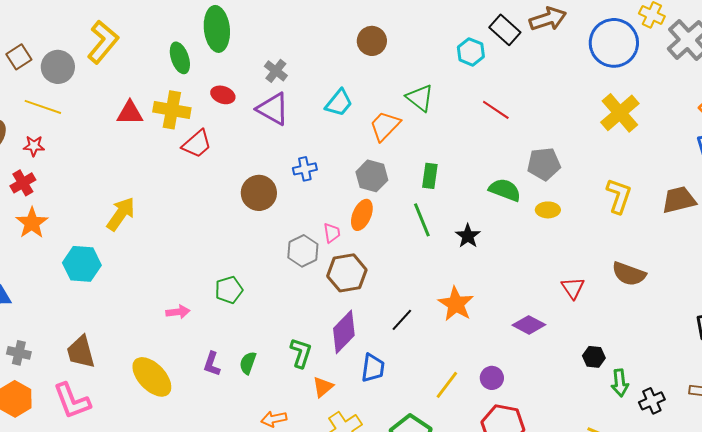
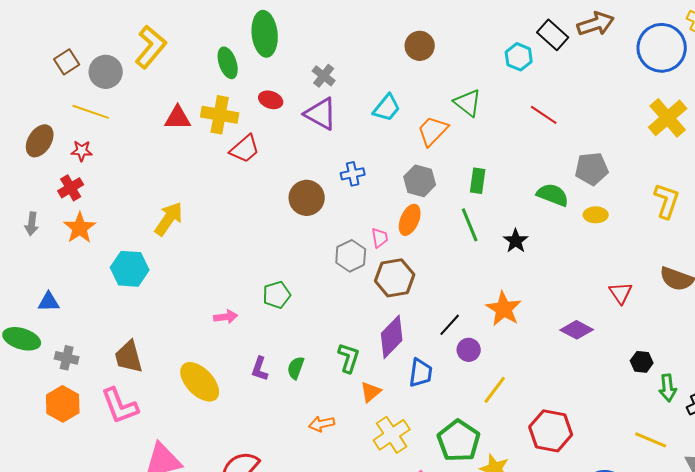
purple circle: (492, 378) -> (469, 350), moved

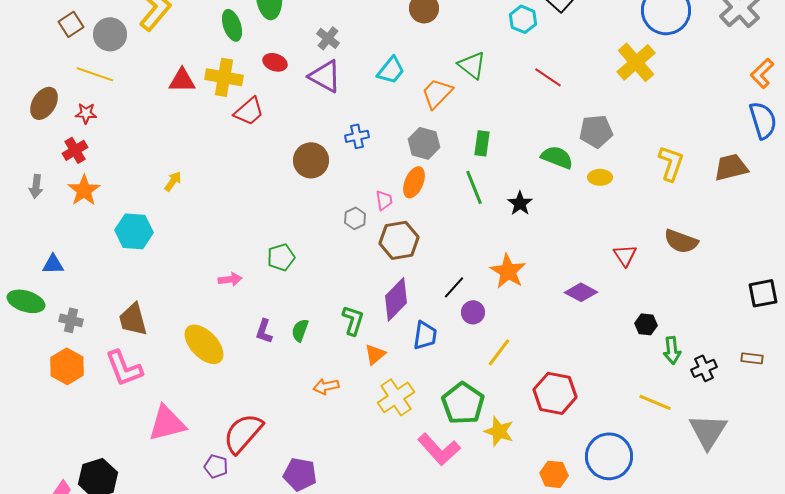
yellow cross: (668, 118) -> (636, 62), moved
yellow arrow: (169, 219) -> (173, 181), size x0.6
gray hexagon: (351, 256) -> (355, 218), size x0.7

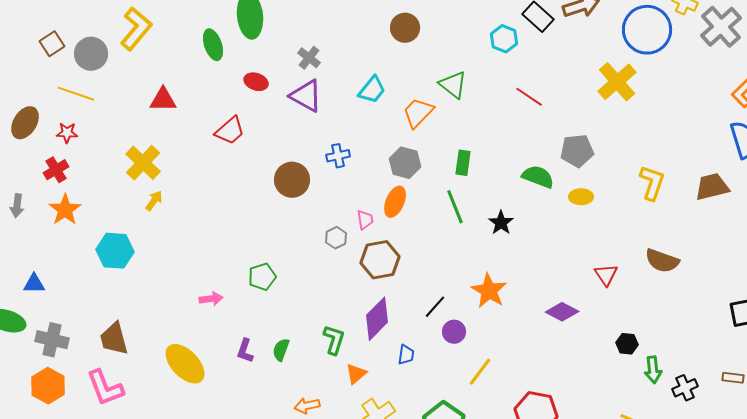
yellow cross: (224, 77) -> (143, 163), moved, turned 33
gray cross: (71, 320) -> (52, 340), size x1.4
blue trapezoid: (425, 335) -> (406, 355), size x0.7

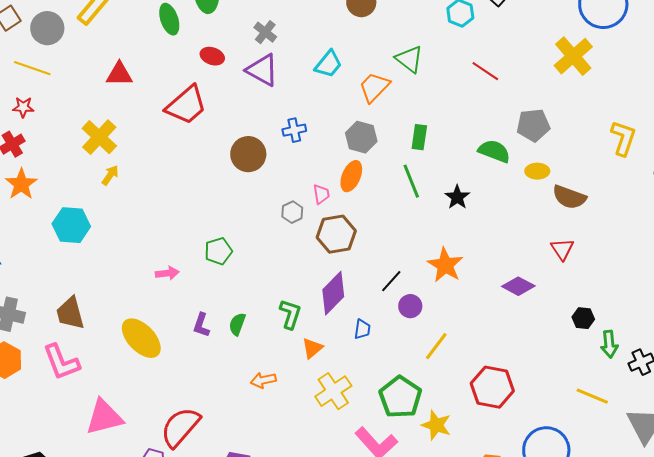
red trapezoid: (230, 131) -> (186, 105), size x1.4
yellow L-shape: (652, 183) -> (623, 138), moved
brown semicircle: (662, 261) -> (569, 197), moved

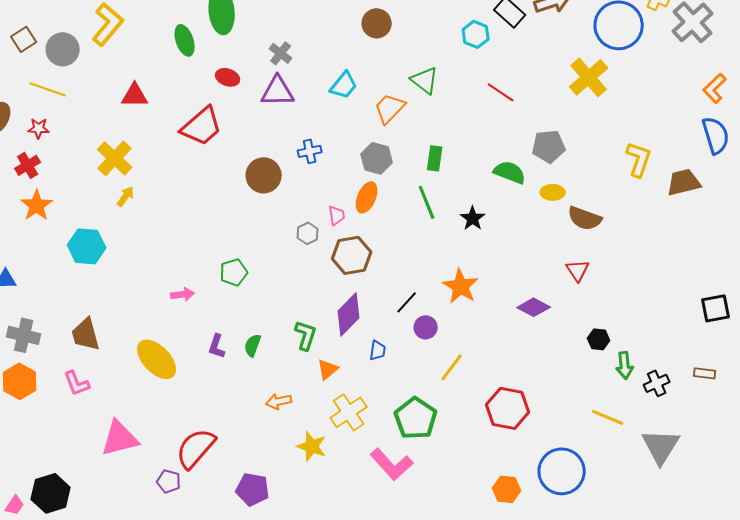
purple triangle: (262, 70) -> (278, 91), turned -30
pink L-shape: (61, 362) -> (77, 383), size x0.7
yellow star: (436, 425) -> (312, 446), moved

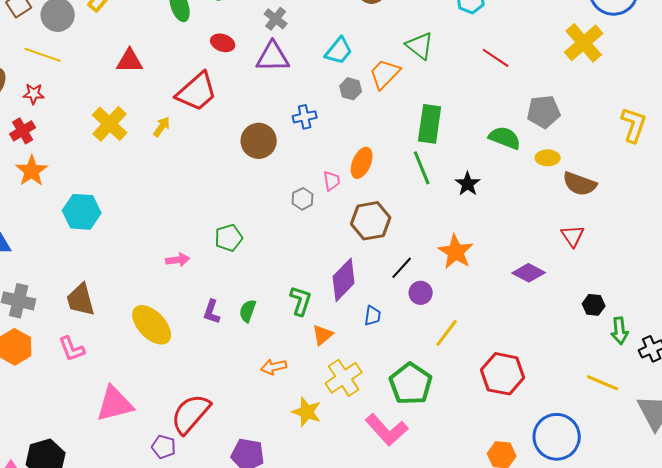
gray hexagon: (377, 158) -> (351, 89), moved, size x0.7
green rectangle: (435, 158) -> (430, 124), size x1.5
yellow arrow: (126, 196) -> (162, 127), moved
brown hexagon: (352, 255) -> (371, 221), moved

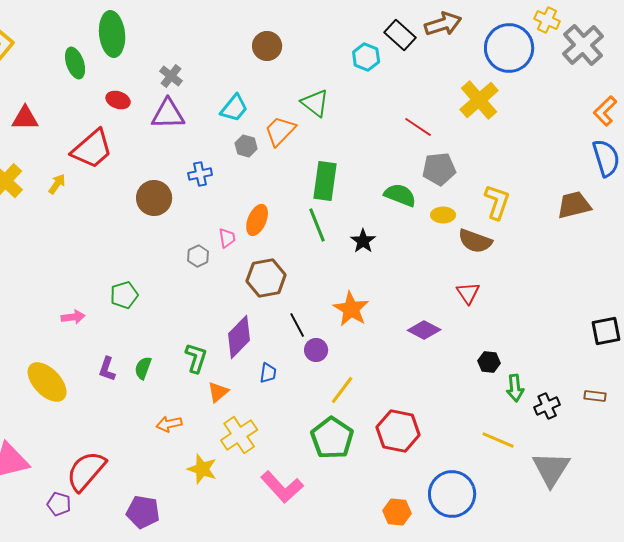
red line: (496, 58) -> (418, 127), moved
yellow L-shape: (634, 125) -> (497, 202), moved
black line: (402, 268) -> (297, 325), turned -70
green pentagon: (411, 384) -> (332, 438), moved

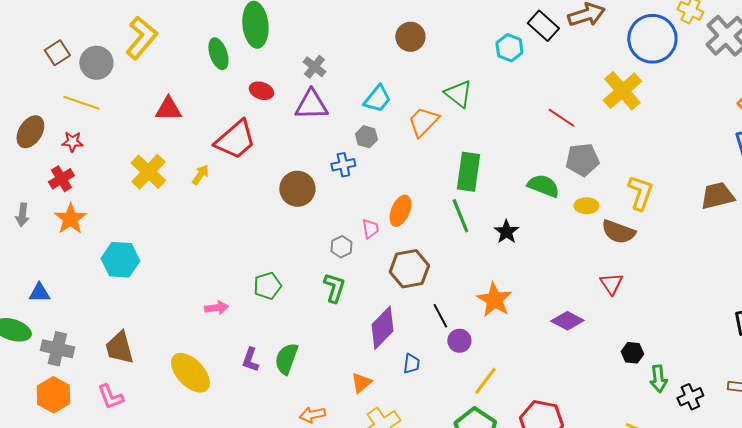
gray hexagon: (246, 146) -> (366, 137), moved
green L-shape: (196, 358) -> (334, 288), moved
green semicircle: (143, 368) -> (286, 359), size x1.4

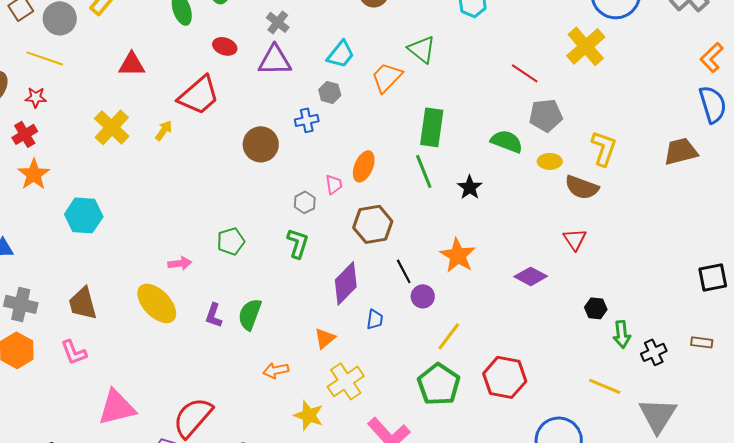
yellow ellipse: (190, 373) -> (157, 303), moved

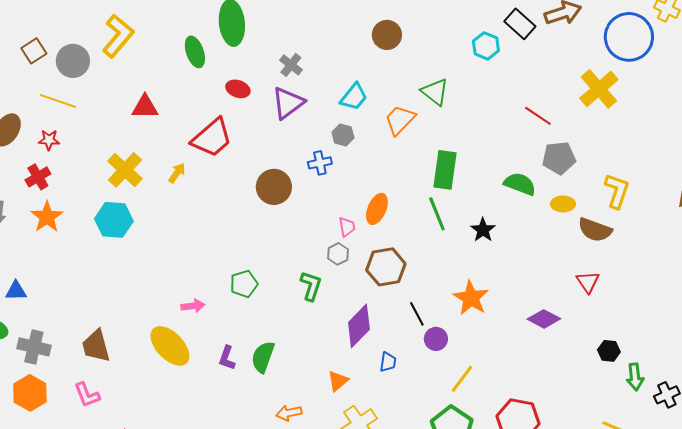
purple triangle: (275, 60) -> (288, 103), turned -36
gray hexagon: (305, 202) -> (338, 254), moved
cyan hexagon: (84, 215) -> (114, 220), moved

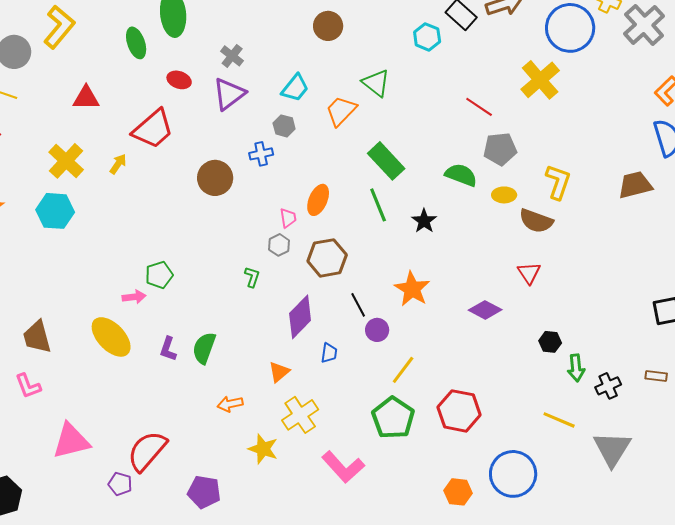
green rectangle: (445, 170) -> (386, 161), turned -51
green pentagon: (244, 284) -> (159, 275), moved
green L-shape: (311, 286) -> (252, 277), size x0.7

